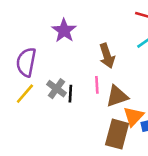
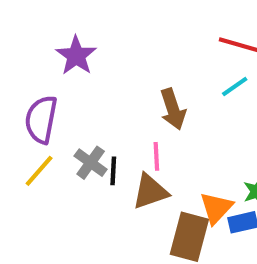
purple star: (64, 31) -> (76, 56), moved
brown triangle: (117, 96) -> (150, 191), moved

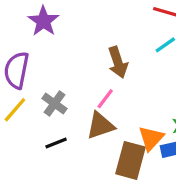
pink line: (156, 156) -> (105, 99), turned 40
black line: (113, 171) -> (56, 143), moved, turned 65

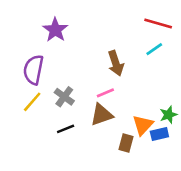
pink line: (105, 99) -> (105, 93), turned 30
brown rectangle: (130, 160) -> (126, 143), size x0.6

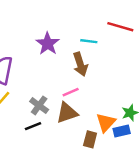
purple star: (55, 30) -> (48, 44), moved
cyan line: (154, 49) -> (89, 41), moved, turned 42
gray cross: (64, 97) -> (39, 105), moved

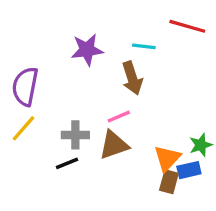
purple star: (48, 44) -> (87, 50), turned 30
gray cross: (39, 105) -> (75, 135), turned -36
brown rectangle: (90, 139) -> (169, 182), moved

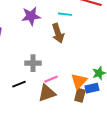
pink line: (119, 117) -> (51, 79), moved
gray cross: (75, 135) -> (33, 63), moved
brown triangle: (114, 145) -> (47, 93), moved

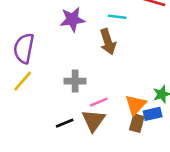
black line: (19, 84) -> (65, 123), moved
brown triangle: (47, 93) -> (93, 120), turned -36

